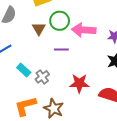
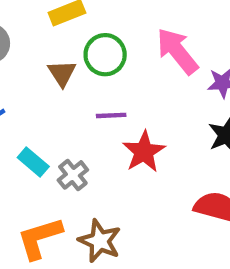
pink arrow: (84, 30) -> (177, 51), moved, turned 50
red star: (79, 83) -> (144, 152), moved, turned -30

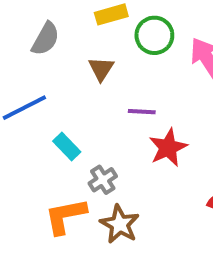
green circle: (105, 55) -> (154, 35), moved
gray cross: (73, 175) -> (103, 180), moved

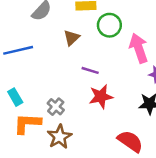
cyan rectangle: (67, 146) -> (15, 97), moved
gray cross: (103, 180) -> (56, 107), turned -30

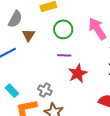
green circle: (109, 25) -> (63, 29), moved
brown triangle: (71, 38) -> (29, 35), moved

